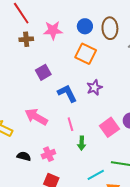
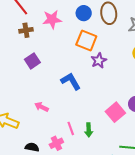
purple square: (43, 72) -> (32, 61), moved
purple star: (94, 88) -> (99, 61), moved
pink arrow: (36, 117) -> (41, 107), size x0.6
pink line: (70, 124) -> (71, 128), moved

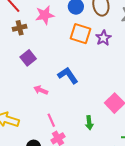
purple star: (99, 61) -> (103, 38), moved
pink arrow: (41, 107) -> (41, 90), moved
pink line: (71, 128) -> (51, 120), moved

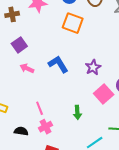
purple star: (103, 38) -> (93, 67), moved
pink arrow: (41, 90) -> (27, 68), moved

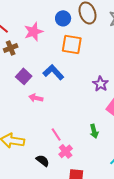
blue L-shape: (58, 64) -> (53, 72), moved
black semicircle: (21, 131) -> (43, 161), turned 40

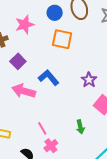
blue L-shape: (53, 72) -> (49, 78), moved
purple square: (24, 76) -> (18, 61), moved
pink arrow: (36, 98) -> (24, 91), size x1.6

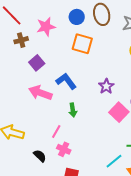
green arrow: (80, 127) -> (73, 110), moved
pink line: (42, 128) -> (56, 131), turned 56
pink cross: (51, 146) -> (64, 149), turned -32

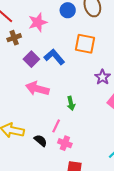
orange square: (82, 44) -> (85, 44), moved
blue L-shape: (66, 81) -> (54, 57), moved
black semicircle: (40, 156) -> (40, 141), moved

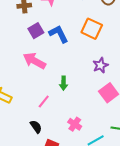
black semicircle: (40, 141) -> (36, 127), moved
pink cross: (65, 143) -> (75, 124), moved

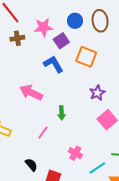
purple square: (36, 31) -> (61, 41), moved
black semicircle: (36, 127) -> (31, 165), moved

